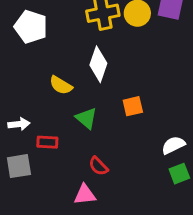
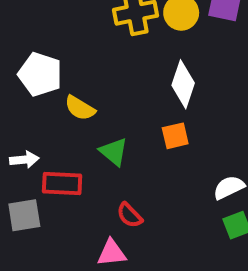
white pentagon: (31, 27) -> (40, 74), moved
white diamond: (98, 64) -> (183, 84), moved
red rectangle: (47, 142) -> (62, 183), size x1.4

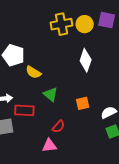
orange square: (175, 136) -> (83, 103), moved
red semicircle: (130, 215) -> (58, 126), turned -96

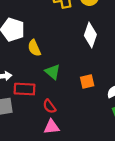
yellow semicircle: (33, 72) -> (34, 48), turned 35
red semicircle: (58, 126) -> (49, 106), moved, turned 104

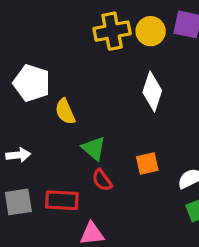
red rectangle: (25, 89) -> (62, 200), moved
red semicircle: (49, 106) -> (102, 180), moved

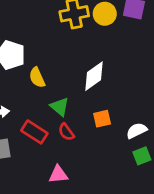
white diamond: (152, 91) -> (94, 76), moved, turned 36
red rectangle: (62, 200) -> (34, 132), moved, turned 30

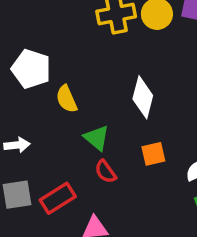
white diamond: (94, 76) -> (143, 97), turned -40
red rectangle: (34, 132) -> (58, 198), moved, turned -65

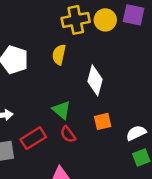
yellow semicircle: (67, 99) -> (59, 55), moved, turned 36
red rectangle: (58, 198) -> (33, 138), moved

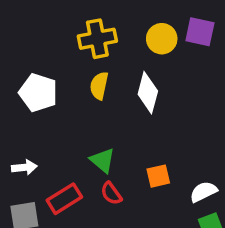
yellow cross: (76, 20) -> (97, 39), moved
white diamond: (95, 80) -> (148, 93), moved

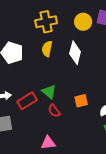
red rectangle: (64, 199) -> (27, 101), moved

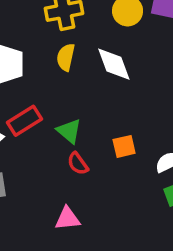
white diamond: (75, 53) -> (114, 64), turned -35
red rectangle: (27, 101) -> (25, 121), moved

